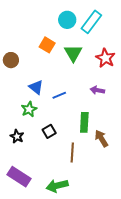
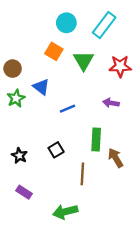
cyan circle: (67, 20) -> (66, 23), moved
red star: (105, 58) -> (120, 66), turned -30
blue triangle: (36, 87) -> (41, 87), moved
green star: (29, 109) -> (16, 98), moved
purple rectangle: (19, 177) -> (24, 192), moved, size x0.6

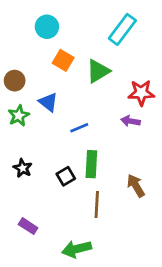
cyan circle: (66, 23) -> (47, 27), moved
green triangle: (84, 61) -> (98, 71), turned 30
red star: (120, 66) -> (141, 93), moved
green rectangle: (96, 140) -> (91, 164), moved
black star: (19, 156) -> (23, 168), moved

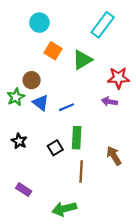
brown circle: (15, 81) -> (32, 80), moved
blue triangle: (48, 102) -> (41, 103), moved

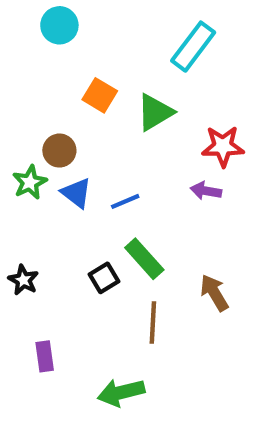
cyan circle: (39, 23) -> (59, 25), moved
green rectangle: (77, 138) -> (144, 259), turned -45
black star: (19, 141) -> (23, 280), moved
purple rectangle: (24, 190) -> (45, 356), turned 49

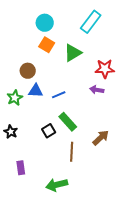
cyan circle: (59, 25) -> (45, 23), moved
green star: (30, 182) -> (15, 98), moved
blue triangle: (76, 193) -> (36, 91), turned -35
brown arrow: (214, 293) -> (101, 138), turned 78

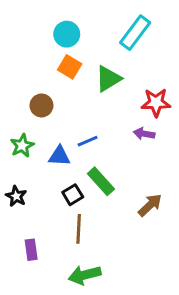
blue triangle: (36, 91) -> (59, 156), moved
brown line: (72, 152) -> (79, 229), moved

